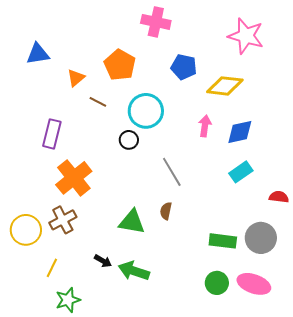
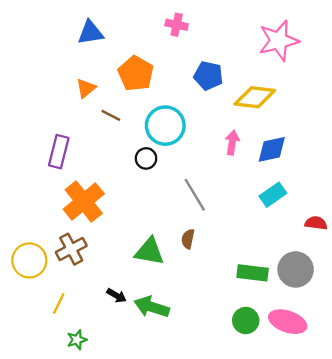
pink cross: (156, 22) -> (177, 25), size x0.7
pink star: (246, 36) -> (279, 41), turned -30
blue triangle: (38, 54) -> (90, 33), moved
green star: (68, 300) -> (77, 340), size x0.7

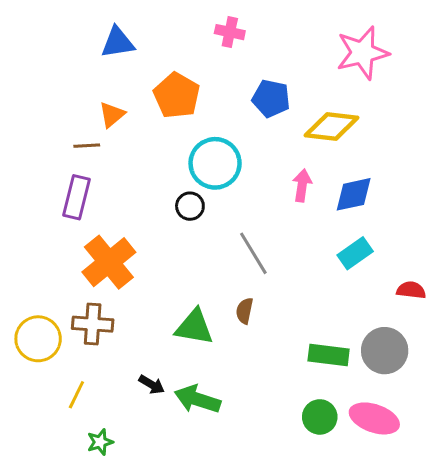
brown line: (111, 115) -> (87, 146), moved, turned -30
brown cross: (71, 249) -> (93, 324), turned 32

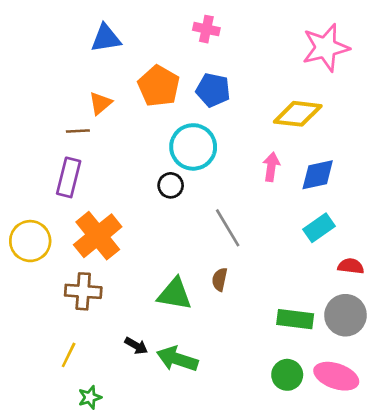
blue pentagon: (271, 98) -> (213, 90), moved
red semicircle: (411, 290) -> (351, 266), moved
yellow circle: (38, 339) -> (30, 241), moved

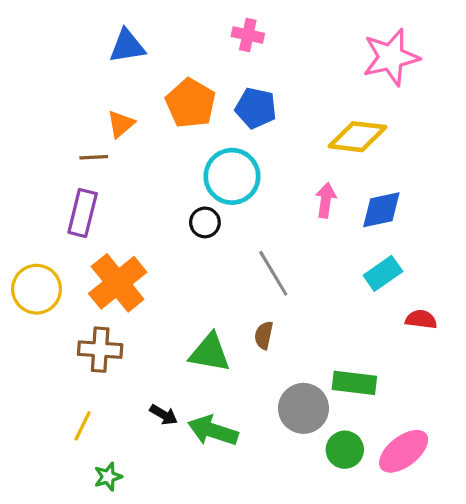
gray circle: (346, 315) -> (303, 408), moved
pink ellipse: (336, 376) -> (404, 451), turned -57

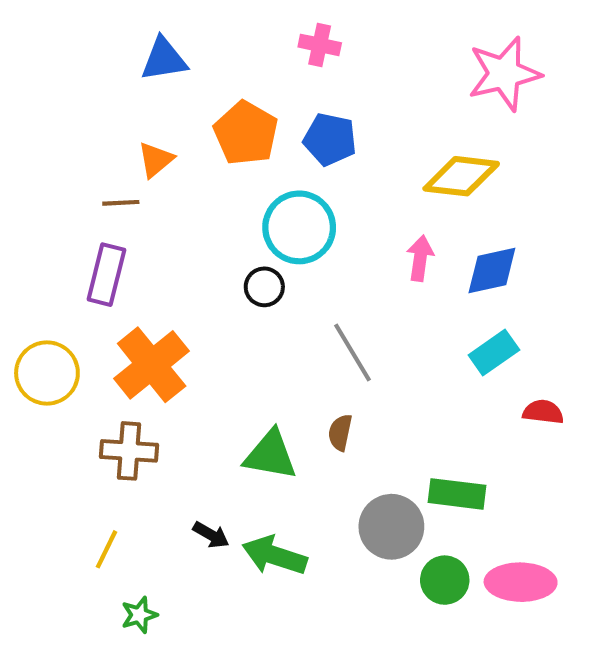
pink ellipse: (404, 451) -> (521, 582), turned 39

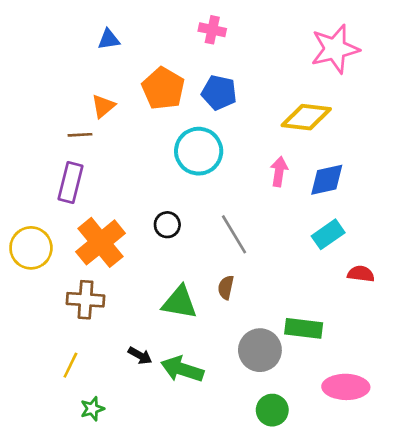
blue triangle: (164, 59) -> (109, 39), size x0.7
black circle: (264, 287) -> (167, 225), moved
green circle: (445, 580) -> (272, 410), moved

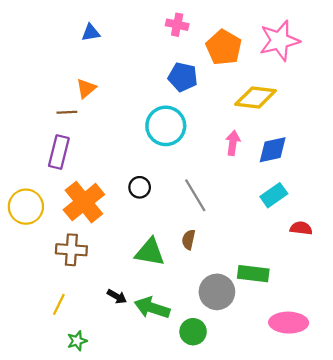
orange pentagon: (163, 88) -> (224, 47), moved
green circle: (272, 410) -> (193, 332), moved

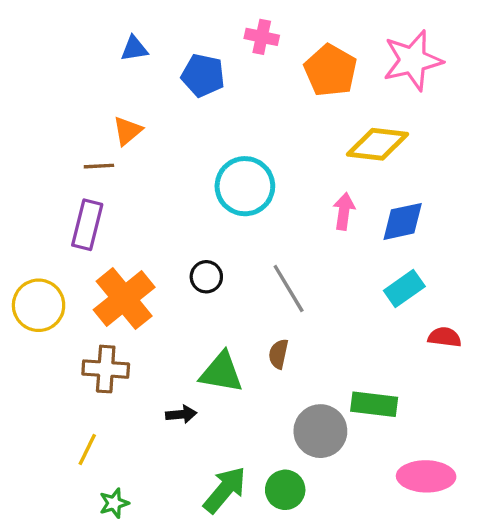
blue pentagon: (183, 77) -> (203, 75), moved
black arrow: (117, 296) -> (181, 414), moved, turned -36
green arrow: (152, 308) -> (225, 490), moved, turned 112

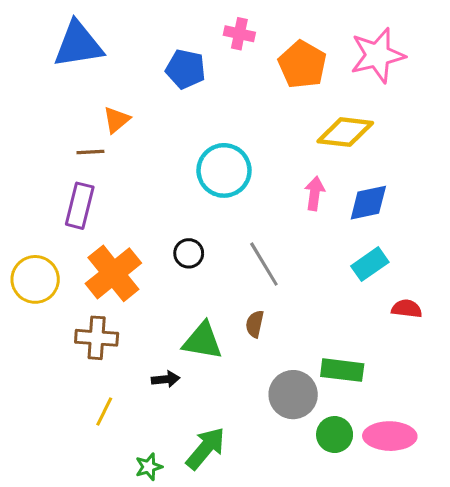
blue triangle: (134, 49) -> (78, 45), moved, size x2.0
yellow line: (87, 450) -> (104, 411), moved
green circle: (285, 490) -> (335, 435), moved
green star: (114, 503) -> (149, 467), moved

